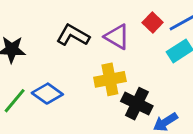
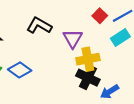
purple triangle: (117, 37) -> (73, 39), moved, turned 30
yellow cross: (110, 79) -> (88, 59), moved

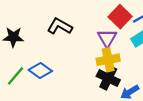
red square: (100, 16) -> (120, 17), size x1.5
purple triangle: (73, 39) -> (107, 38), moved

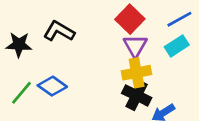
red square: (120, 17) -> (130, 19), moved
black L-shape: (60, 26) -> (59, 31), moved

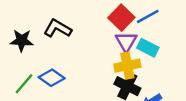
blue line: (179, 19) -> (148, 16), moved
cyan rectangle: (177, 46) -> (148, 48), moved, turned 60

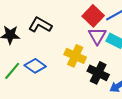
yellow cross: (127, 66) -> (75, 56), moved, turned 35

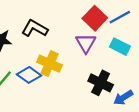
purple triangle: (97, 36) -> (86, 43), moved
yellow cross: (75, 56) -> (49, 64), moved

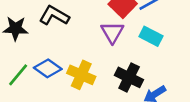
yellow cross: (49, 64) -> (81, 75), moved

